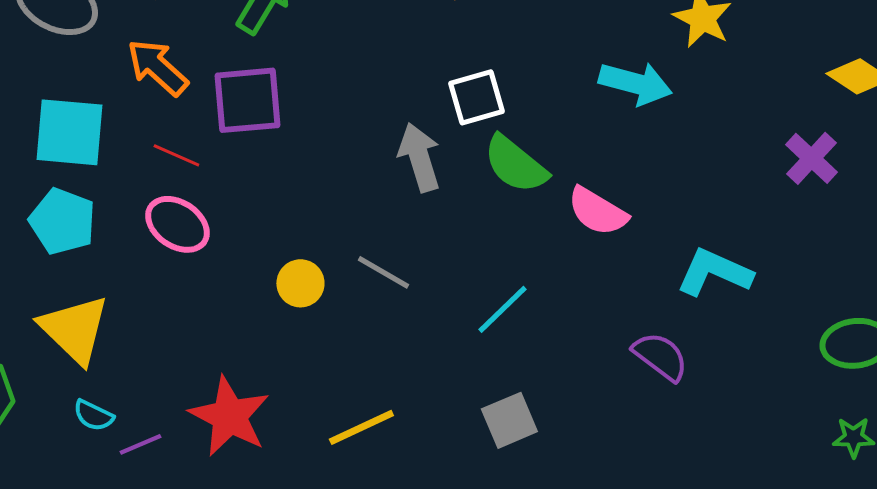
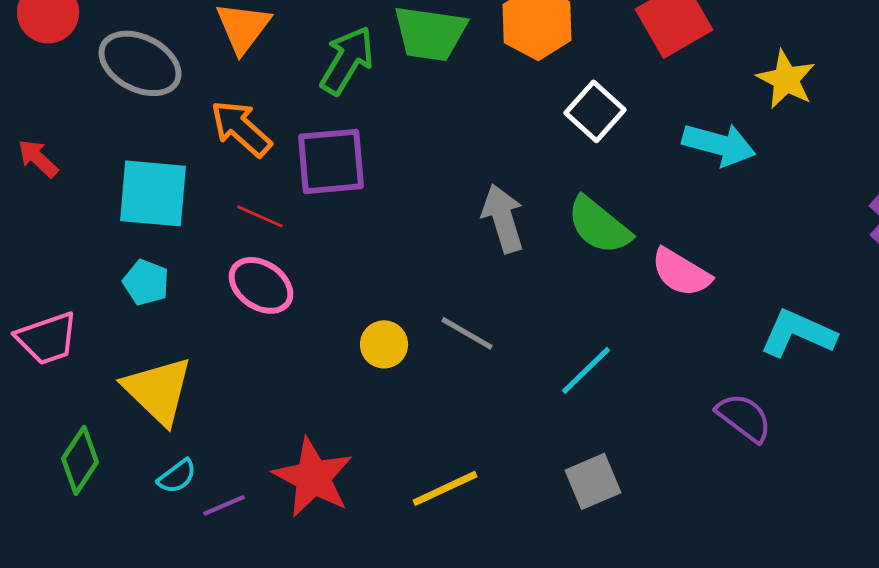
white square: (476, 97) -> (595, 111), moved, turned -32
cyan pentagon: (62, 221) -> (146, 282), size x0.7
cyan semicircle: (93, 415) -> (177, 476), turned -63

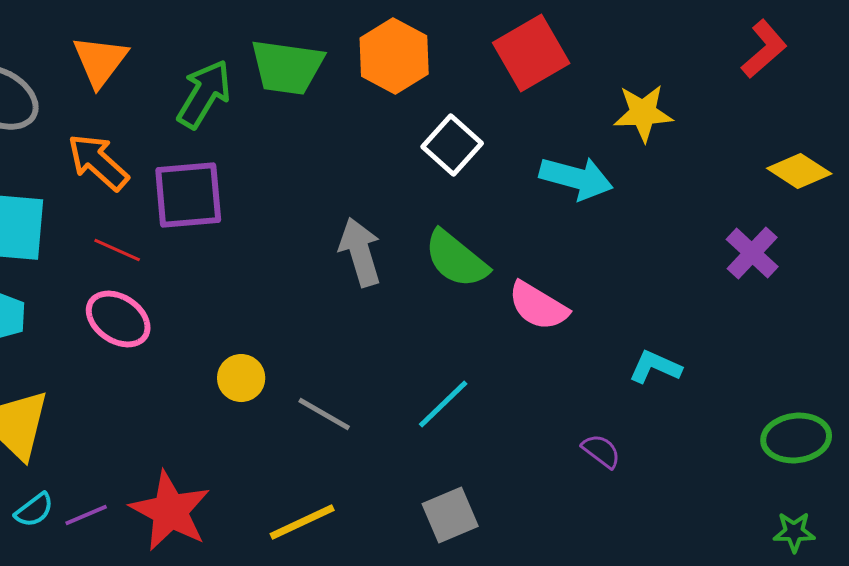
yellow star: (786, 79) -> (643, 113), turned -30
gray line: (467, 333) -> (324, 414), moved
cyan L-shape: (798, 333) -> (655, 367), size x0.7
purple semicircle: (744, 417) -> (601, 451), size x0.7
purple line: (224, 505) -> (86, 515), moved

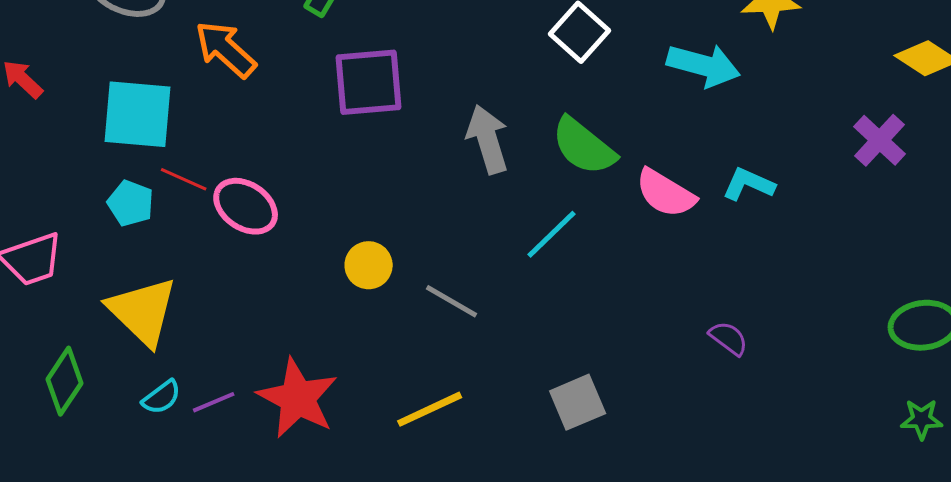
purple square: (188, 195) -> (369, 82), moved
red line: (117, 250) -> (184, 179), moved
cyan L-shape: (655, 367) -> (749, 184), moved
cyan line: (443, 404) -> (552, 234), moved

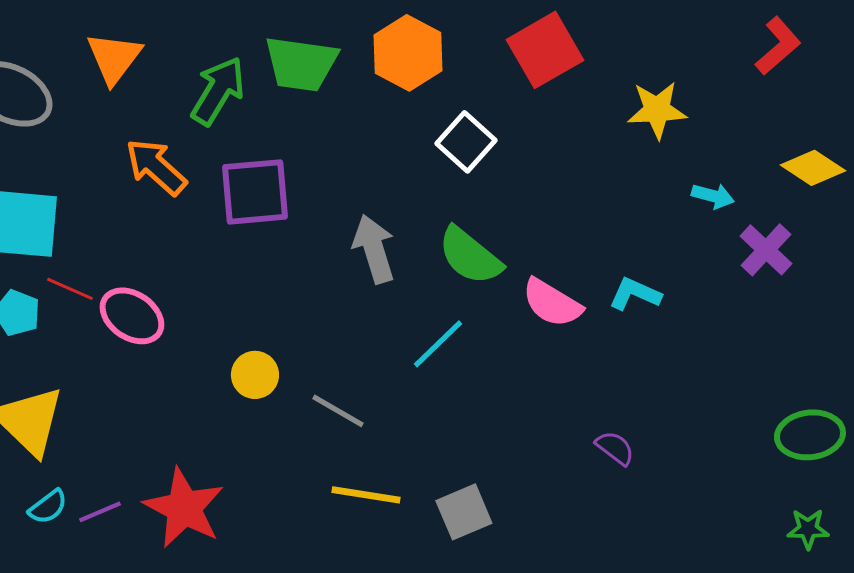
orange arrow: (226, 49) -> (156, 167), moved
cyan arrow: (704, 65) -> (713, 196), moved, size x0.6
yellow line: (430, 409) -> (366, 495), moved, turned 34

